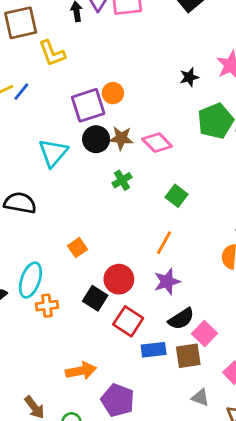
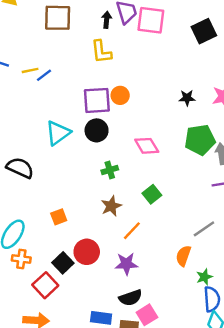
yellow L-shape: (52, 53) -> (101, 52), moved
brown star: (121, 138) -> (111, 206), moved, turned 30
red square: (128, 321) -> (45, 285), moved

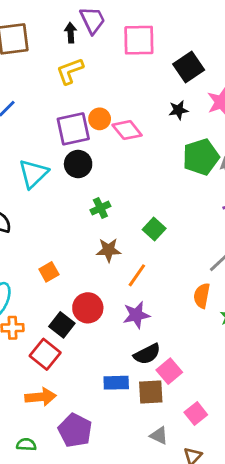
pink square: (151, 20) -> (139, 40), moved
black square: (204, 31) -> (189, 67), moved
yellow L-shape: (101, 52) -> (70, 71), turned 85
pink diamond: (147, 146) -> (127, 130), moved
brown star: (111, 206) -> (109, 250), turned 30

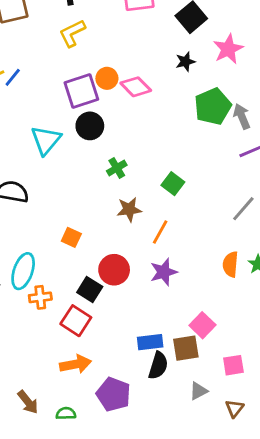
orange square: (49, 272) -> (71, 237), turned -30
orange semicircle: (202, 296) -> (230, 264), moved
black semicircle: (147, 354) -> (158, 366), moved, turned -40
pink square: (196, 413) -> (233, 365), turned 35
gray triangle: (159, 435) -> (198, 391), turned -48

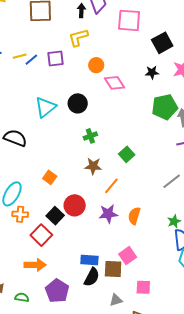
orange circle: (107, 78) -> (96, 65), moved
purple square: (81, 91) -> (55, 59), moved, size x0.7
orange semicircle: (230, 264) -> (134, 216), moved

